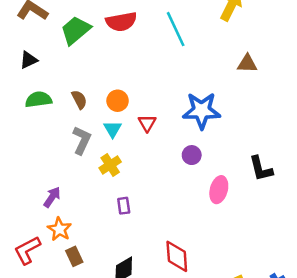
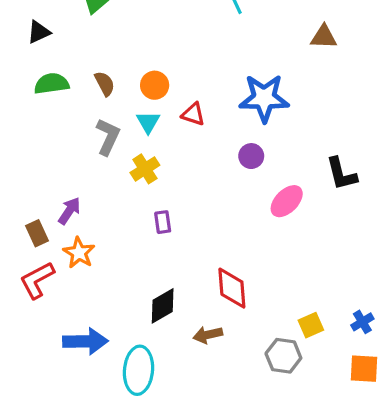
red triangle: (147, 123) -> (193, 114), turned -42
pink ellipse: (219, 190) -> (287, 201), turned 30
brown rectangle: (74, 256) -> (37, 233), moved

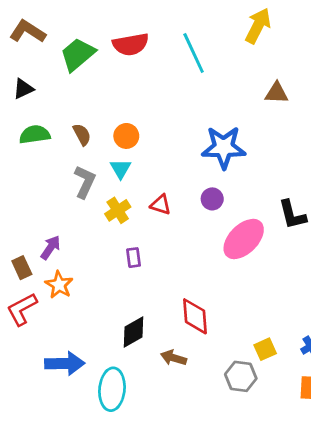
red triangle: (193, 114) -> (161, 205), moved
pink ellipse: (287, 201) -> (244, 239), size x1.4
brown arrow: (208, 335) -> (174, 358), turned 30

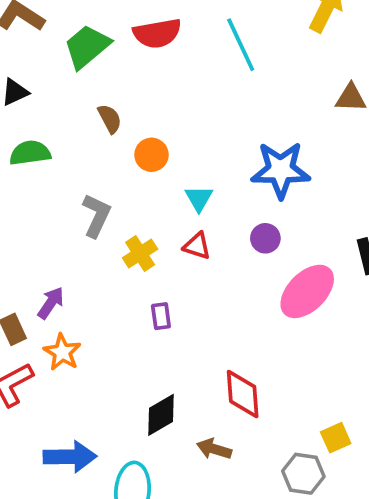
brown semicircle: (82, 135) -> (110, 119), moved
cyan triangle: (121, 169) -> (199, 198), moved

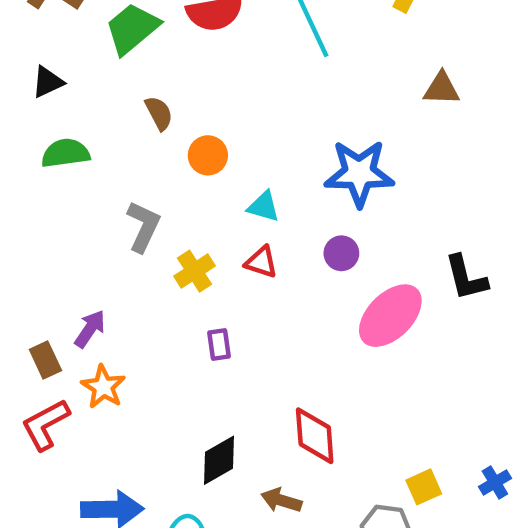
cyan triangle: (199, 198) -> (264, 207), turned -44

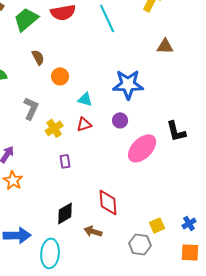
red triangle: (261, 262) -> (84, 124), turned -35

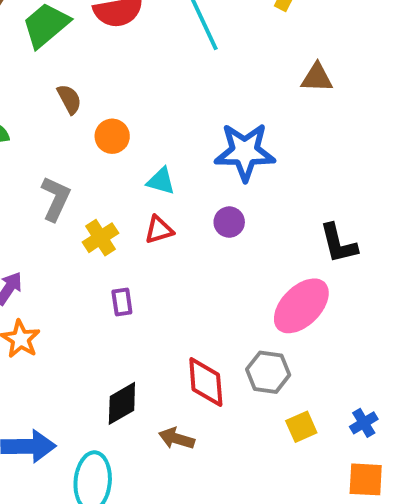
pink ellipse: (142, 148) -> (301, 306), moved
gray hexagon: (140, 244) -> (268, 372), moved

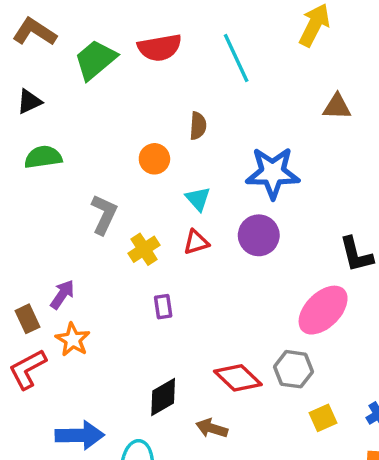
brown semicircle: (69, 99) -> (198, 126), moved, turned 32
cyan triangle: (161, 181) -> (198, 199), turned 32
purple circle: (229, 222) -> (259, 235), size x1.5
red diamond: (206, 382) -> (238, 378), turned -42

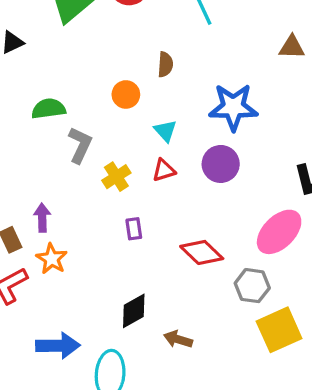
green semicircle: (43, 157) -> (48, 109), moved
purple arrow: (62, 294) -> (42, 218), turned -36
red diamond: (238, 378) -> (202, 252), moved
yellow square: (323, 418) -> (279, 330), size x1.8

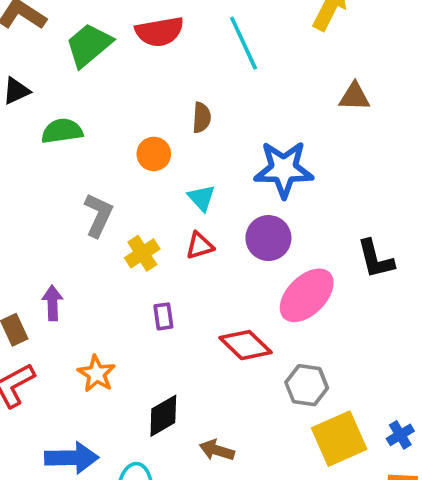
green semicircle: (48, 109) -> (62, 131), moved
pink ellipse: (279, 232) -> (307, 295), moved
orange star: (52, 259) -> (96, 374), moved

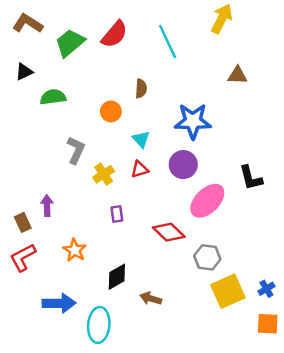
red semicircle: (160, 32) -> (114, 34), turned -40

